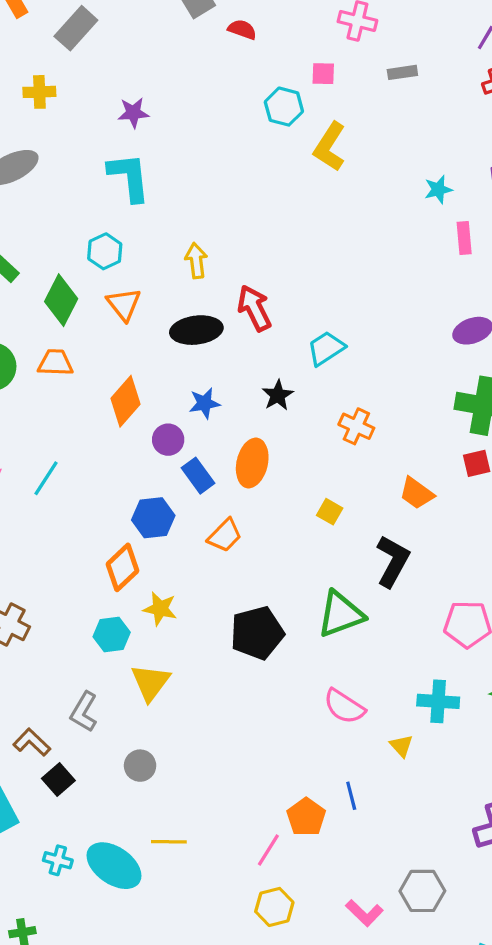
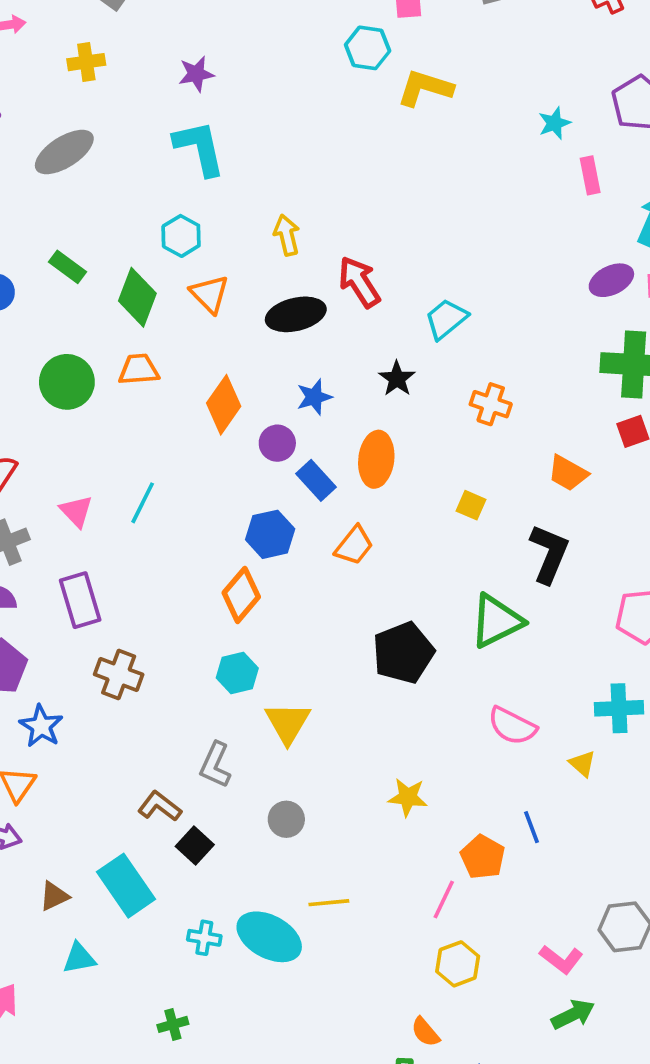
yellow L-shape: (330, 147) -> (425, 88), turned 81
yellow star: (160, 609) -> (408, 797), moved

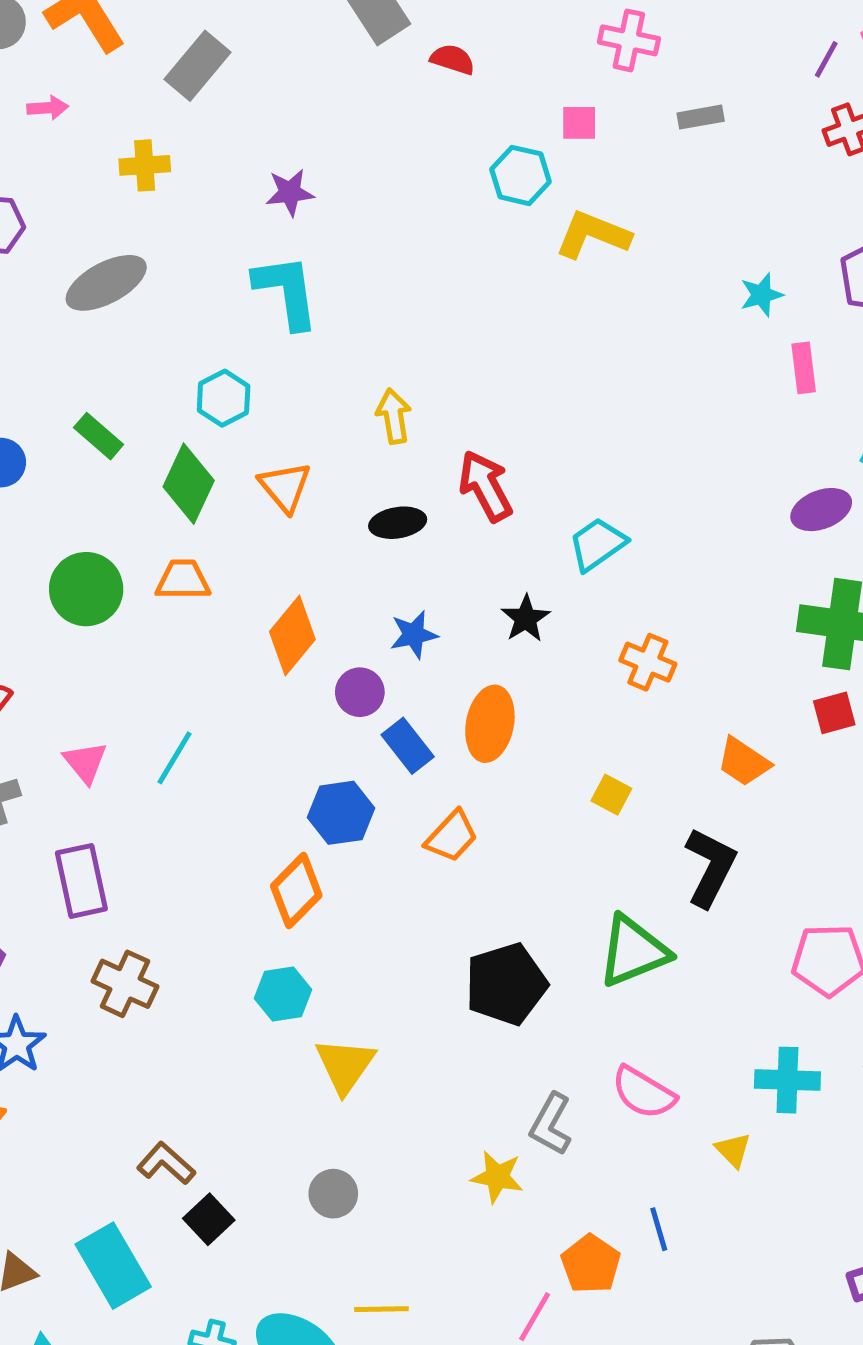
cyan hexagon: (181, 236) -> (224, 398), moved
black ellipse: (296, 314) -> (398, 523), size x0.7
gray L-shape: (215, 765) -> (551, 1124), moved

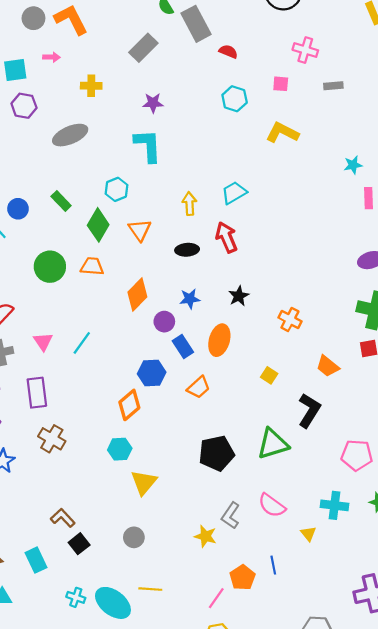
gray rectangle: (197, 66) -> (143, 48), moved
cyan hexagon: (520, 175) -> (235, 99), moved
cyan trapezoid: (597, 544) -> (234, 193), moved
cyan rectangle: (113, 1266) -> (36, 560), size x0.7

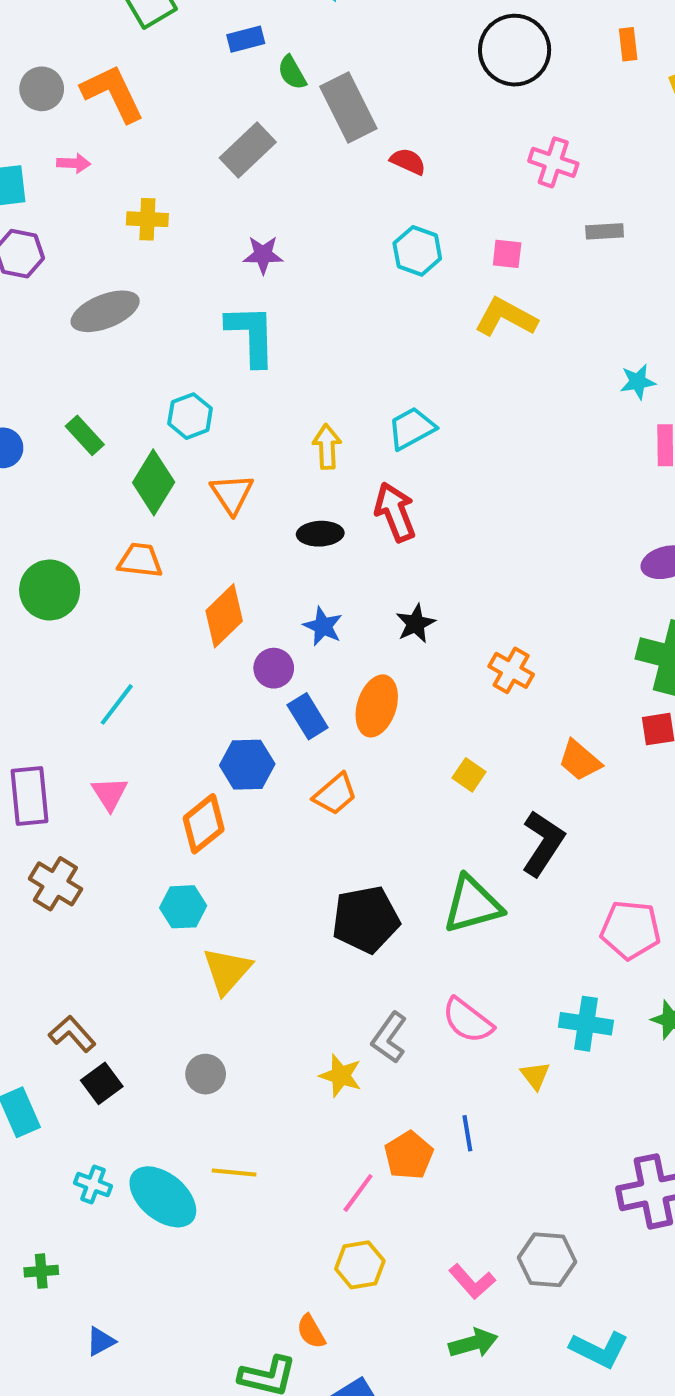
pink square: (281, 84) -> (507, 254), moved
green circle: (50, 267) -> (50, 590), moved
blue star: (190, 299) -> (323, 626), turned 30
pink triangle: (43, 341) -> (110, 794), moved

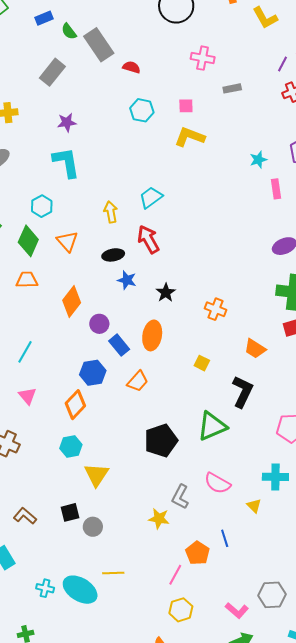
blue star: (323, 626) -> (127, 280), moved
black square: (102, 1083) -> (70, 512), moved, turned 30

